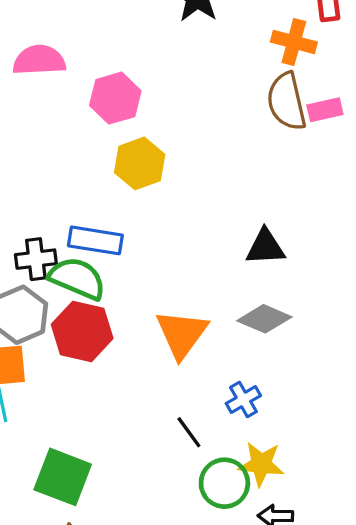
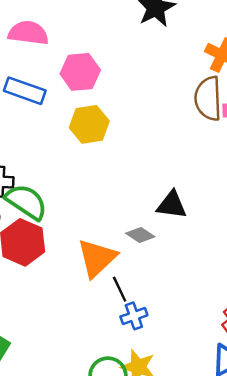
blue rectangle: (95, 240) -> (25, 91), moved
gray diamond: (264, 319) -> (140, 235), moved, size x0.7
black line: (189, 432) -> (120, 289), moved

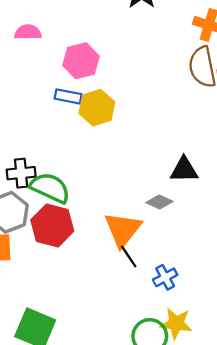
pink semicircle: (28, 33) -> (28, 32), size x0.7
blue rectangle: (25, 91) -> (68, 96), moved, size x0.7
black line: (120, 289) -> (129, 256), moved

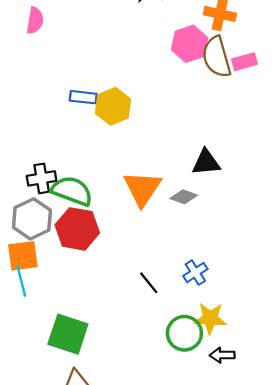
pink semicircle: (28, 32) -> (35, 21), moved, turned 105
pink hexagon: (81, 61) -> (190, 44), moved
orange triangle: (123, 229) -> (142, 188), moved
black line: (129, 256) -> (149, 283), moved

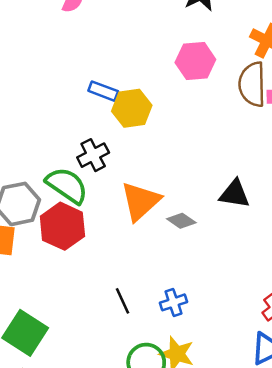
pink hexagon: (190, 44) -> (195, 61), moved
black triangle: (206, 162) -> (235, 194), moved
black cross: (42, 178) -> (93, 155), moved, turned -32

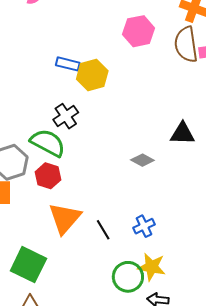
orange triangle: (140, 201) -> (65, 218), moved
red hexagon: (62, 226) -> (48, 176), size x0.7

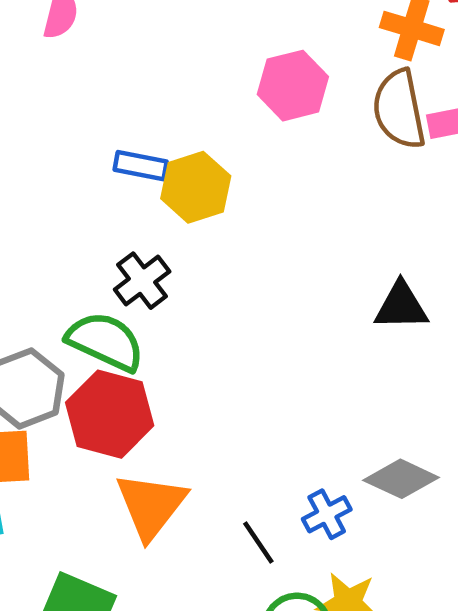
gray diamond: (142, 160) -> (401, 479), moved, size x1.4
red hexagon: (48, 176) -> (110, 414), size x1.5
black line: (103, 230) -> (258, 542), moved

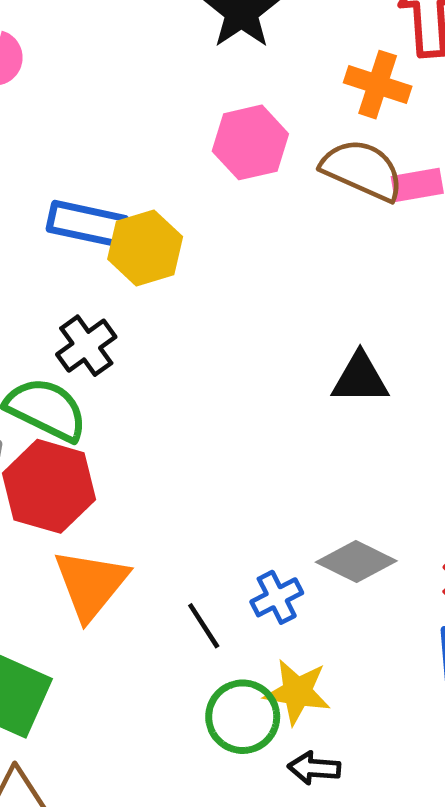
brown semicircle: (399, 109) -> (362, 170), turned 124
blue rectangle: (141, 166) -> (87, 224), size x1.4

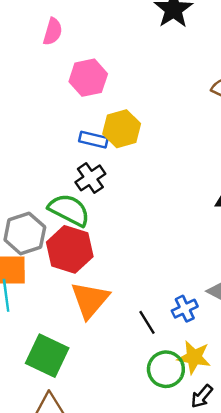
pink hexagon: (250, 142) -> (88, 78), moved
blue rectangle: (87, 224) -> (93, 140), moved, size x0.7
black arrow: (314, 768) -> (202, 396), turned -55

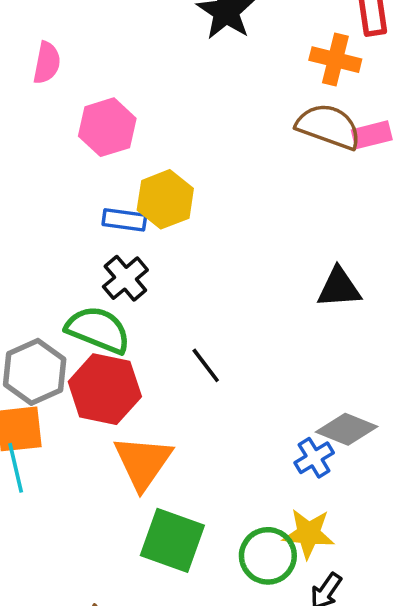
blue cross: (185, 309) -> (314, 458), moved
black line: (147, 322) -> (206, 365), moved
green square: (47, 356) -> (172, 540), moved

